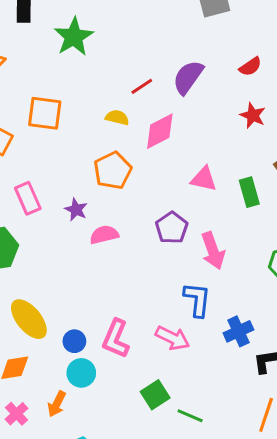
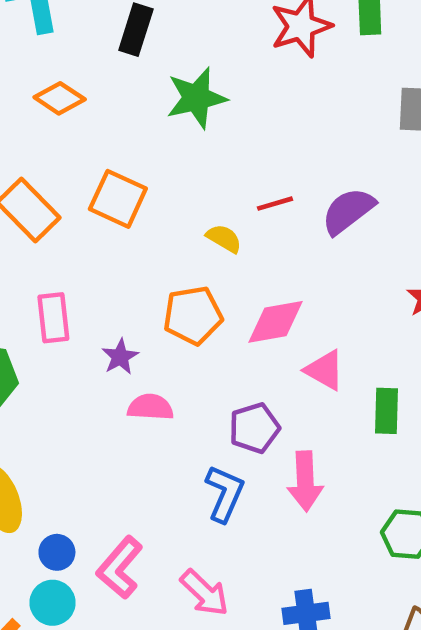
pink diamond: (160, 131) -> (275, 322), moved
blue L-shape: (197, 300) -> (225, 494), moved

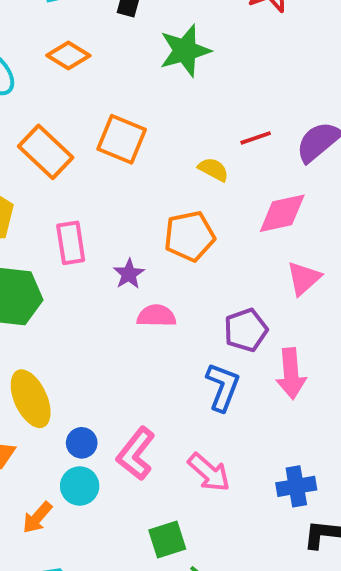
pink diamond: (275, 322) -> (282, 213), moved
pink triangle: (325, 370) -> (304, 278), turned 51

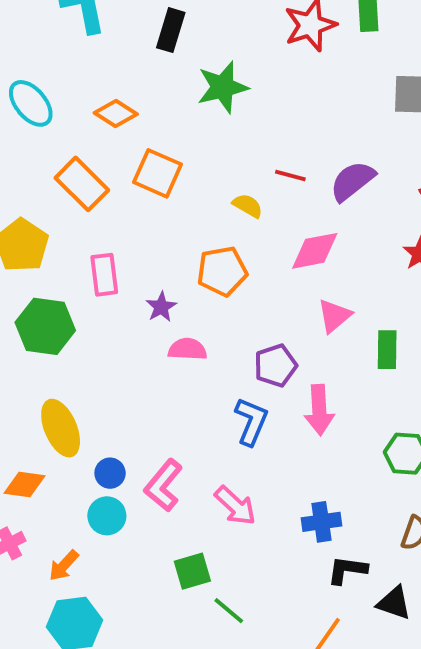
orange diamond: (68, 56) -> (116, 114), moved
red line: (256, 138) -> (290, 175), turned 32
orange arrow: (37, 518) -> (64, 566), moved

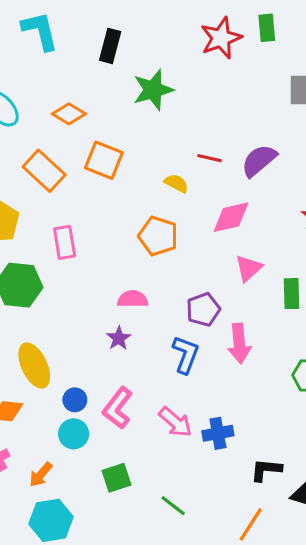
orange pentagon: (222, 271) -> (158, 236), turned 30
purple star: (161, 307) -> (119, 338), moved
blue cross: (322, 522) -> (218, 433), moved
green square: (192, 571) -> (117, 478), moved

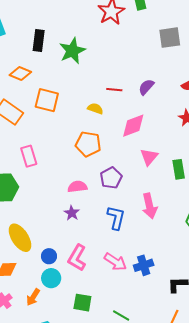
black rectangle: (110, 46) -> (39, 40), moved
purple semicircle: (259, 161) -> (146, 87), size x0.7
purple pentagon: (203, 310) -> (111, 178), moved
orange arrow: (41, 475) -> (33, 297), moved
green square: (117, 478) -> (82, 303), turned 36

